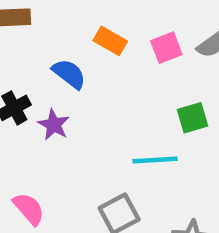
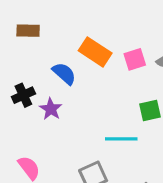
orange rectangle: (110, 41) -> (95, 52), size x1.4

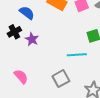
blue semicircle: (64, 73) -> (27, 13), moved

